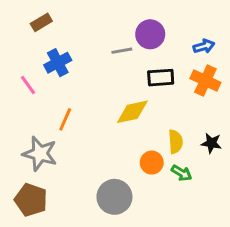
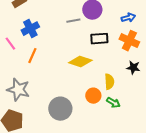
yellow diamond: (132, 112) -> (80, 62), turned 30
orange line: (65, 119) -> (32, 56), moved
black star: (211, 143) -> (133, 68), moved
gray circle: (114, 197) -> (60, 109), moved

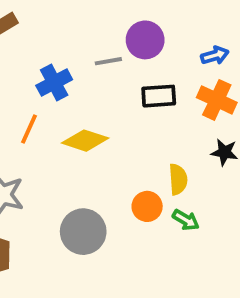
blue cross: (30, 29) -> (54, 83), moved
yellow diamond: (80, 62) -> (85, 141), moved

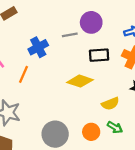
yellow diamond: (85, 141) -> (80, 81), moved
yellow semicircle: (178, 179) -> (110, 104), turned 72
orange circle: (147, 206) -> (91, 132), moved

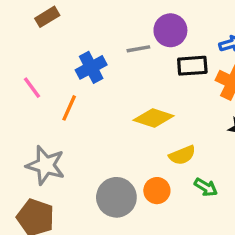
black rectangle: (99, 55) -> (192, 66), moved
yellow semicircle: (110, 104) -> (182, 155), moved
orange circle: (91, 132) -> (157, 191), moved

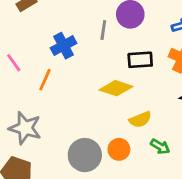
gray line: (138, 49) -> (103, 30), turned -72
black rectangle: (192, 66) -> (140, 60), moved

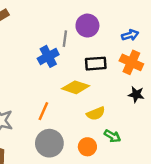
blue cross: (63, 46) -> (48, 56), moved
orange line: (45, 80) -> (43, 111), moved
orange circle: (119, 149) -> (87, 147), moved

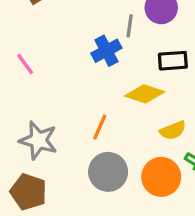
orange circle: (87, 147) -> (161, 177), size x1.5

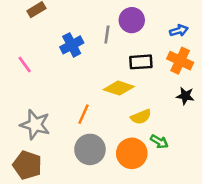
blue cross: (106, 51) -> (72, 45), moved

